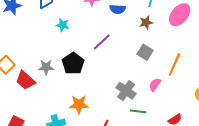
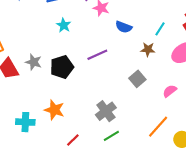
orange line: (174, 64) -> (158, 127), moved
pink semicircle: (155, 85) -> (170, 91), moved
green line: (138, 111) -> (111, 136), turned -56

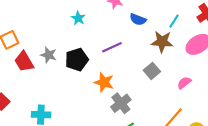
brown star: (148, 49) -> (162, 42), size x1.5
orange star: (54, 110) -> (104, 82), moved

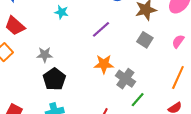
black pentagon: (77, 60) -> (54, 79), moved
red trapezoid: (24, 62) -> (15, 26), moved

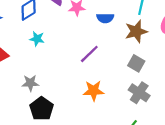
cyan star: (61, 12) -> (37, 39), moved
gray cross: (125, 79) -> (139, 93), moved

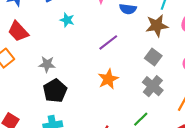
cyan star: (37, 39) -> (67, 20), moved
orange star: (94, 91) -> (108, 79), turned -30

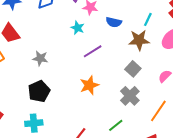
cyan star: (67, 20) -> (77, 28), moved
gray star: (47, 64) -> (40, 58), moved

